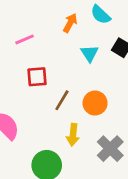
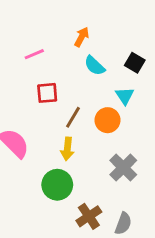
cyan semicircle: (101, 15) -> (95, 66), moved
cyan triangle: (90, 53) -> (125, 96), moved
yellow arrow: (73, 135) -> (67, 149), moved

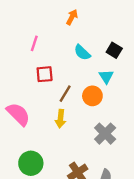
orange arrow: (82, 37) -> (72, 17), moved
pink line: (34, 54) -> (34, 43), turned -49
green circle: (57, 185) -> (31, 163), moved

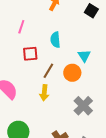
black square: (114, 50) -> (91, 11), moved
cyan semicircle: (82, 53) -> (55, 40), moved, turned 42

